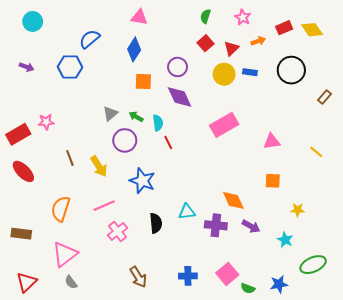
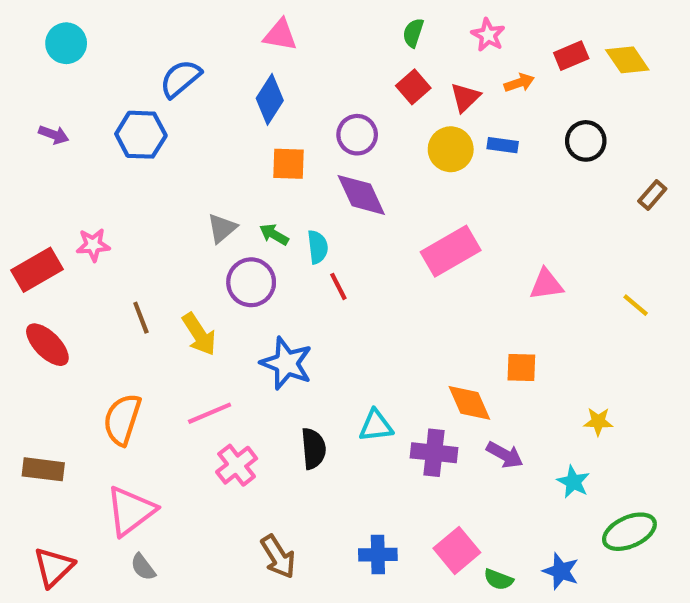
black circle: (291, 70) -> (586, 141), size x0.7
orange square: (273, 181) -> (521, 367), moved
blue star: (279, 284) -> (561, 571), turned 30

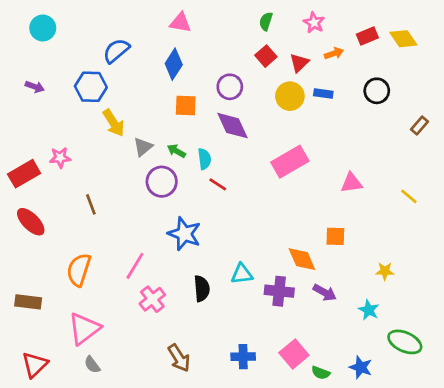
red line: (338, 286) -> (218, 184), turned -30
yellow arrow: (199, 334) -> (114, 123), moved
pink line: (210, 413) -> (135, 266), turned -36
green ellipse: (629, 532) -> (405, 342), turned 48

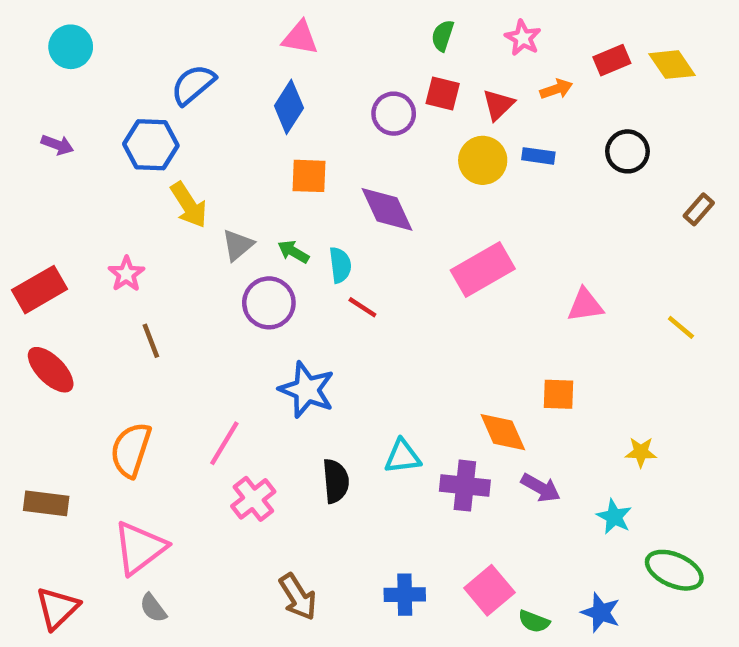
red square: (266, 56) -> (443, 94), turned -35
purple circle: (230, 87) -> (394, 114), moved
pink star: (60, 158) -> (126, 274), moved, turned -30

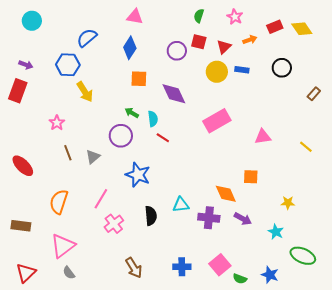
gray triangle: (238, 245) -> (93, 157), moved
red rectangle: (39, 290) -> (18, 91), moved, turned -40

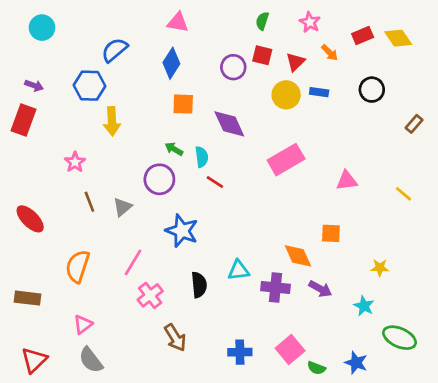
orange arrow: (250, 40) -> (330, 53), turned 64
yellow arrow: (85, 92) -> (112, 121), turned 30
pink triangle: (63, 246) -> (83, 324), size x0.6
brown arrow: (134, 268) -> (175, 338), moved
gray semicircle: (69, 273) -> (91, 360), size x1.5

